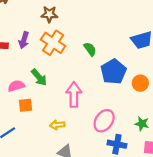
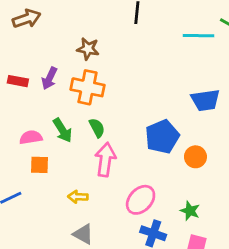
orange cross: (53, 43) -> (88, 87), turned -30
green semicircle: (90, 49) -> (97, 128), moved

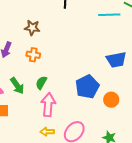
orange cross: (88, 87) -> (33, 55), size x0.6
green semicircle: (97, 128) -> (41, 83), turned -120
yellow arrow: (78, 197) -> (47, 132), moved

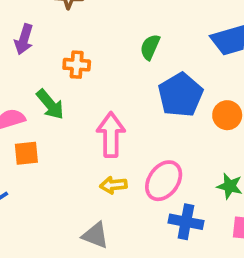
orange cross: (33, 55) -> (77, 65), moved
green semicircle: (41, 83) -> (150, 47), moved

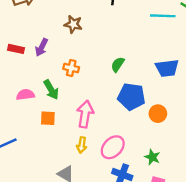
blue pentagon: (180, 95) -> (131, 97), turned 30
orange square: (26, 153) -> (48, 118), moved
yellow arrow: (113, 185) -> (82, 145), turned -84

